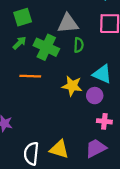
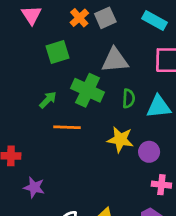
green arrow: (19, 43) -> (48, 100), moved
green semicircle: (79, 45) -> (129, 98), moved
cyan triangle: (102, 74) -> (159, 107), moved, turned -30

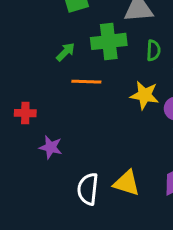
green cross: (88, 90) -> (109, 41), turned -32

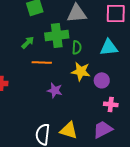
green semicircle: (153, 50) -> (77, 47), moved
purple star: (51, 147) -> (55, 90), moved

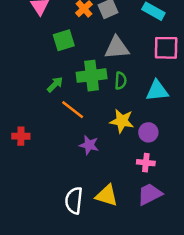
green semicircle: (77, 47) -> (121, 81), moved
orange line: (42, 62) -> (73, 110), turned 36
pink cross: (111, 104) -> (146, 163), moved

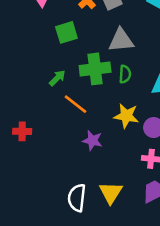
yellow triangle: (107, 195) -> (111, 193), turned 45

